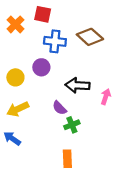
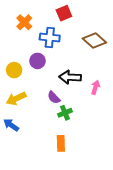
red square: (43, 14) -> (64, 13), moved, turned -35
orange cross: (15, 24) -> (24, 22), moved
brown diamond: (90, 37) -> (94, 41), moved

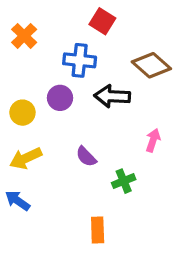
red square: (64, 13) -> (102, 21), turned -35
orange cross: (24, 22) -> (24, 36), moved
black arrow: (70, 77) -> (112, 96), moved
green cross: (65, 113) -> (124, 181), moved

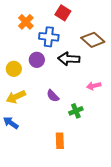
orange cross: (24, 36) -> (26, 22), moved
pink arrow: (153, 140) -> (94, 86), turned -120

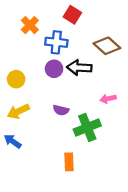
purple circle: (37, 60) -> (54, 69), moved
purple semicircle: (53, 96) -> (61, 110), turned -32
green cross: (76, 111) -> (87, 127), size x1.6

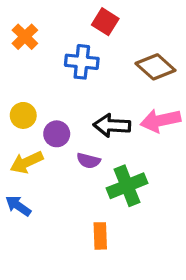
orange cross: (30, 25) -> (25, 37), moved
black arrow: (79, 68) -> (112, 125), moved
purple circle: (54, 69) -> (57, 134), moved
pink arrow: (108, 99) -> (160, 120), moved, size x1.6

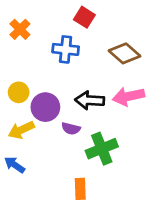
purple circle: (57, 134) -> (45, 107), size x1.4

